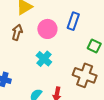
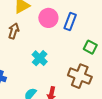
pink circle: (47, 29) -> (48, 18), moved

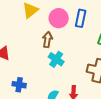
brown arrow: (14, 31) -> (47, 40), moved

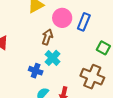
blue cross: (19, 85) -> (36, 71), moved

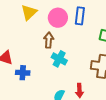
blue cross: (36, 71) -> (23, 73), moved

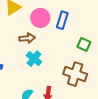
brown arrow: (49, 40) -> (27, 38), turned 70

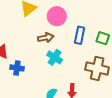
blue rectangle: (62, 20) -> (80, 35), moved

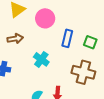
brown arrow: (46, 38) -> (15, 39), moved

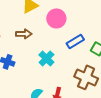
blue rectangle: (67, 38) -> (75, 41), turned 36

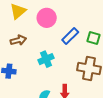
cyan cross: (46, 58) -> (46, 59), turned 35

